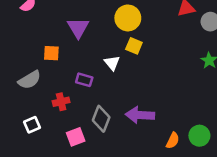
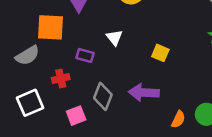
yellow square: (134, 46) -> (160, 53), moved
orange square: (51, 53) -> (50, 27), size x1.6
white square: (32, 125) -> (30, 103), size x1.5

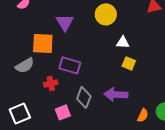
white triangle: (114, 38) -> (123, 42), moved, turned -48
purple rectangle: (85, 55) -> (70, 65), size x1.5
white square: (30, 103) -> (20, 113), moved

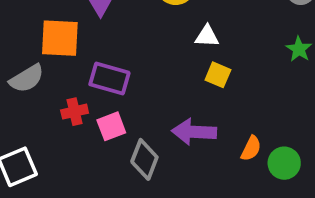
gray diamond: (84, 97) -> (144, 159), moved
pink square: (63, 112) -> (111, 126), moved
orange semicircle: (143, 115) -> (251, 148), moved

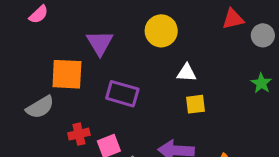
yellow square: (218, 75) -> (196, 104), turned -30
purple rectangle: (109, 79) -> (122, 94), moved

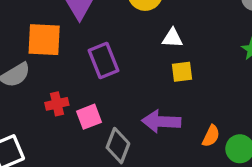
purple rectangle: (122, 94) -> (103, 61), turned 52

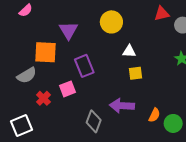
red cross: (57, 104) -> (43, 98), moved, turned -32
pink square: (89, 117) -> (67, 89), moved

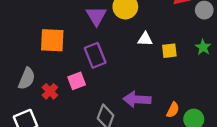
purple triangle: (69, 30) -> (96, 16), moved
yellow square: (135, 73) -> (169, 51), moved
gray semicircle: (27, 75) -> (27, 79), moved, turned -36

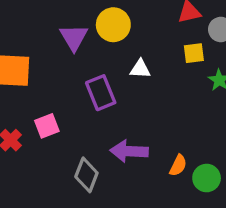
yellow square: (169, 51) -> (194, 53), moved
purple rectangle: (95, 55) -> (101, 93), moved

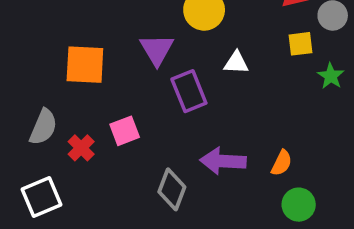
purple triangle: (74, 37) -> (157, 49), moved
orange semicircle: (178, 165) -> (282, 163), moved
green circle: (207, 178) -> (299, 205), moved

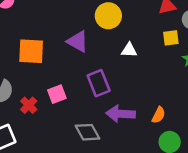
purple triangle: (157, 49) -> (78, 41), turned -30
purple rectangle: (189, 91) -> (99, 83), moved
gray diamond: (172, 189) -> (88, 132), turned -50

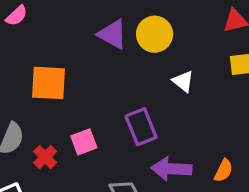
purple triangle: (78, 41) -> (112, 34), moved
white triangle: (129, 50) -> (183, 81), turned 35

